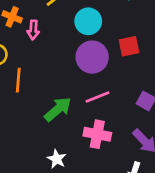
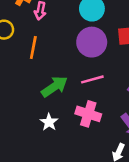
orange line: (18, 80) -> (33, 47), moved
white star: (57, 159) -> (49, 122), moved

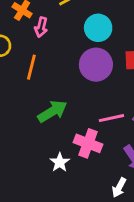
pink line: (92, 79) -> (111, 118), moved
white star: (49, 122) -> (60, 162), moved

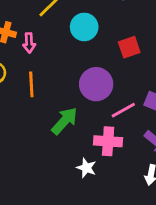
purple circle: (96, 65) -> (96, 84), moved

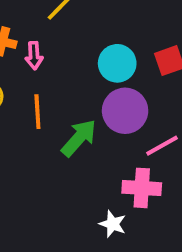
cyan circle: (84, 27) -> (117, 63), moved
green arrow: (64, 121) -> (79, 138), moved

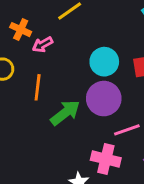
pink arrow: (34, 56) -> (43, 45), turned 54

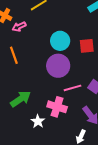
orange line: (38, 87) -> (14, 55), turned -30
green arrow: (65, 113) -> (21, 99), moved

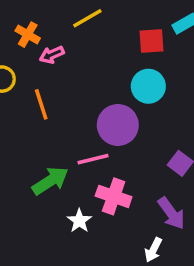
cyan circle: (60, 41) -> (148, 86), moved
red square: (87, 46) -> (151, 41), moved
pink line: (73, 88) -> (93, 159), moved

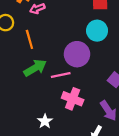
green arrow: (50, 181) -> (35, 68), moved
white star: (79, 221) -> (45, 121), moved

